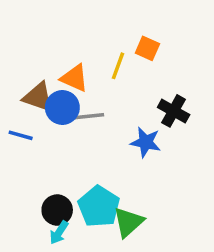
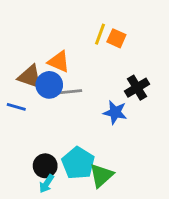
yellow line: (118, 66) -> (100, 34), moved
black cross: (174, 111) -> (137, 88), turned 30

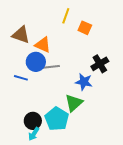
yellow line: (100, 34) -> (66, 16), moved
brown triangle: (30, 77) -> (21, 35), moved
blue line: (16, 107) -> (21, 78), moved
green triangle: (101, 175) -> (74, 103), moved

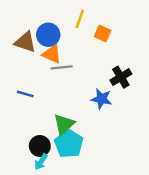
blue circle: (36, 62) -> (48, 35), moved
gray line: (51, 67) -> (62, 67), moved
green triangle: (74, 103) -> (64, 124), moved

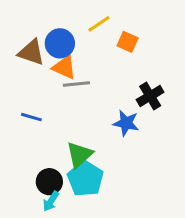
yellow line: (80, 19) -> (99, 24), turned 36

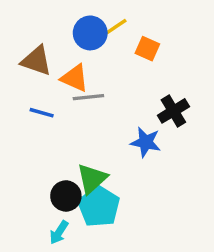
blue circle: (60, 43) -> (90, 33), moved
blue line: (31, 117) -> (42, 113), moved
black circle: (49, 182) -> (66, 196), moved

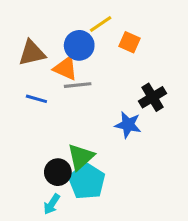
blue circle: (90, 33) -> (79, 45), moved
brown triangle: (36, 61) -> (32, 53), turned -32

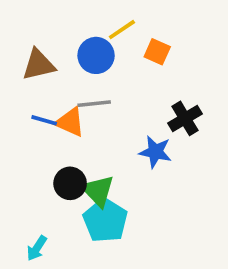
orange triangle: (65, 68) -> (70, 122), moved
green triangle: (81, 157) -> (98, 191), turned -32
black circle: (58, 172) -> (70, 183), moved
cyan arrow: (52, 204) -> (37, 248), moved

